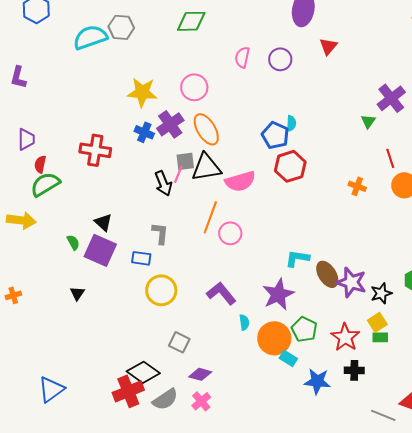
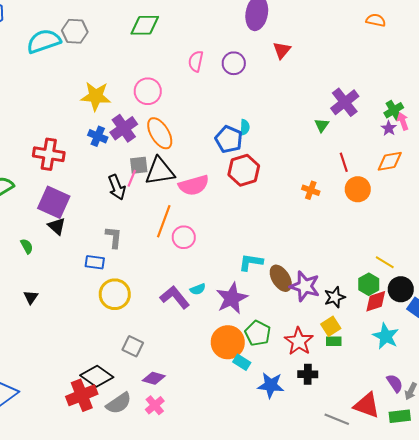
purple square: (100, 250) -> (54, 202), moved
cyan semicircle: (244, 322) -> (198, 289), moved, turned 77

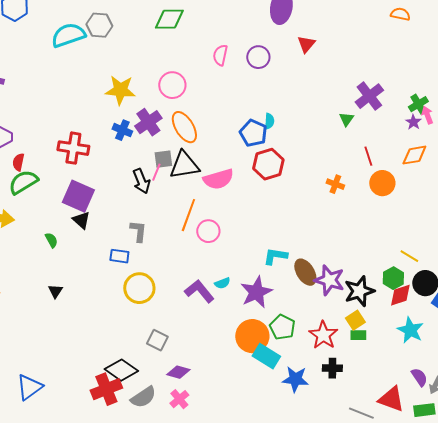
black star: (335, 297) -> (359, 291), size x1.4
cyan rectangle: (242, 362) -> (266, 356), size x1.5

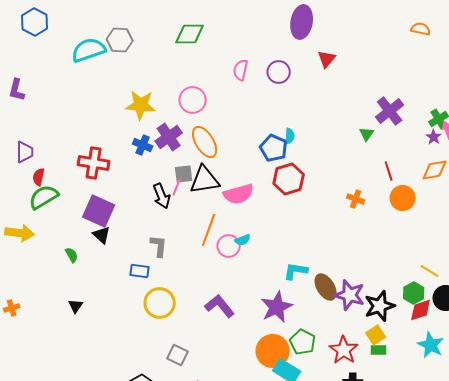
cyan semicircle: (222, 283) -> (243, 240), moved

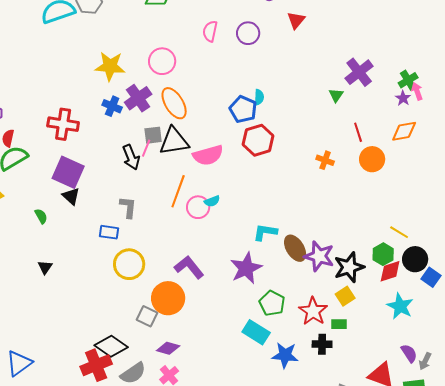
green rectangle: (379, 350) -> (339, 324), moved
orange circle: (273, 351) -> (168, 298), moved

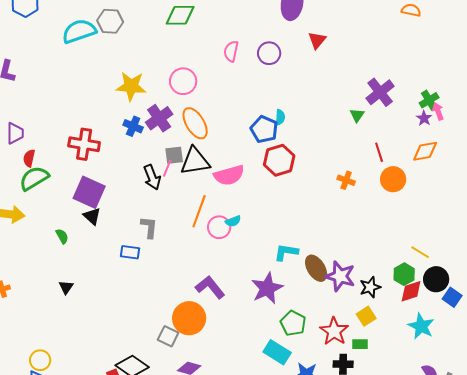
yellow circle: (129, 264) -> (40, 360), moved, size x0.7
black star: (349, 267) -> (370, 287), size x0.7

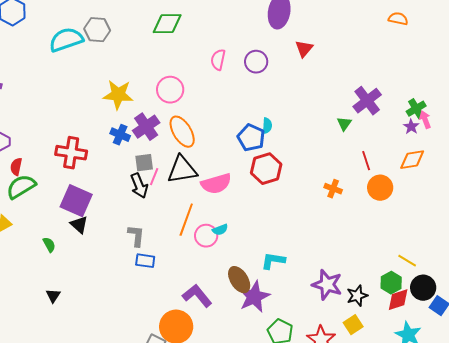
gray square: (174, 155) -> (144, 163), moved
blue rectangle: (130, 252) -> (145, 261), moved
brown ellipse: (316, 268) -> (239, 280), moved

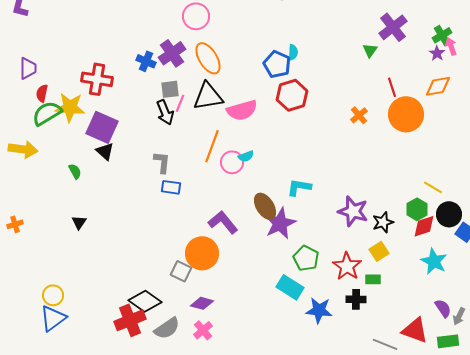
yellow star: (118, 95) -> (70, 107), moved
orange circle: (380, 188) -> (406, 114), size x1.4
orange cross: (333, 189) -> (359, 115), turned 30

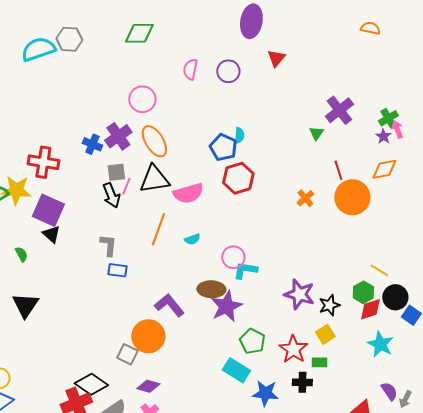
pink circle: (232, 162) -> (233, 257), moved
brown ellipse: (265, 206) -> (211, 289), turned -56
black triangle: (79, 222) -> (25, 305), size x1.8

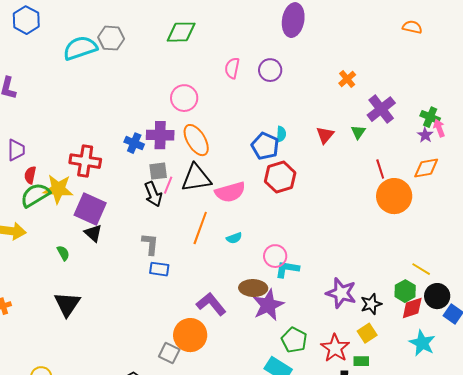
red triangle: (276, 58) -> (325, 135), moved
green cross: (388, 118) -> (430, 117), turned -36
purple cross: (118, 136) -> (160, 135), turned 36
orange cross: (305, 198) -> (347, 79), moved

